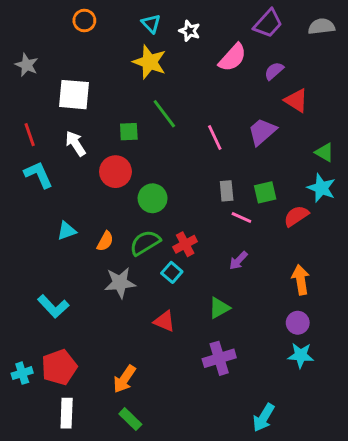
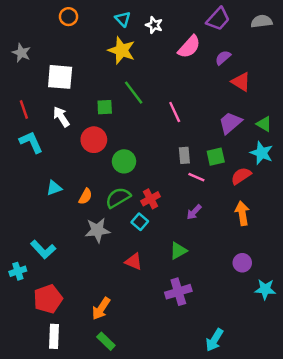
purple trapezoid: (262, 132) -> (230, 123), moved
orange arrow: (301, 280) -> (242, 213), moved
cyan star: (301, 355) -> (265, 289), moved
cyan cross: (22, 373) -> (18, 271), moved

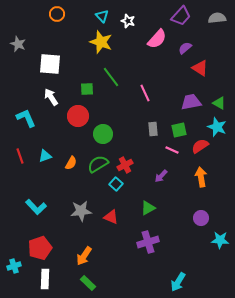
red line: (24, 110) -> (20, 156), moved
purple trapezoid: (230, 123) -> (191, 102), turned 30
pink line: (196, 177) -> (172, 150), moved
gray star: (97, 230) -> (81, 211), moved
cyan cross: (18, 271) -> (14, 266), moved

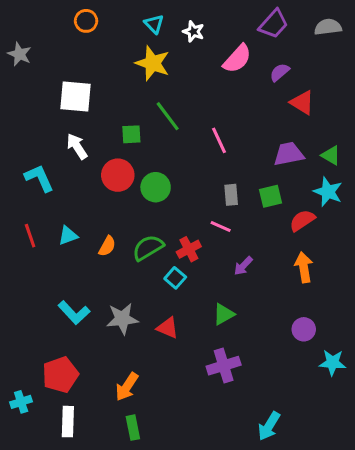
gray star: (18, 44) -> (20, 54), moved
green circle: (103, 134) -> (156, 187), moved
pink line: (172, 150) -> (221, 227), moved
cyan L-shape: (36, 207) -> (74, 313), moved
green rectangle: (88, 283) -> (133, 428), turned 35

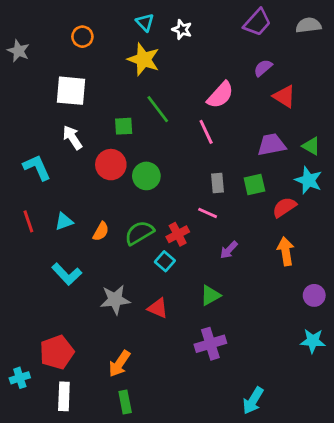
orange circle: (86, 21) -> (82, 37), moved
pink semicircle: (237, 59) -> (220, 95), moved
cyan L-shape: (74, 313) -> (67, 274), moved
purple circle: (304, 329) -> (314, 295), moved

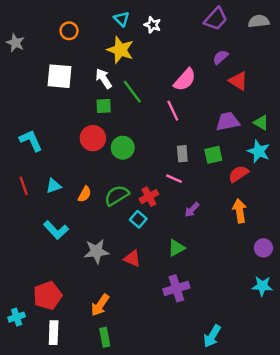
white arrow: (72, 138) -> (104, 79), moved

